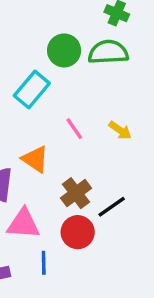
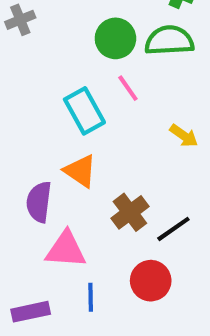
cyan rectangle: (32, 90) -> (84, 111), moved, turned -69
pink line: (74, 129) -> (128, 88), moved
red circle: (78, 232) -> (151, 281), moved

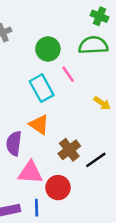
green circle: (115, 38) -> (48, 49), moved
red circle: (151, 281) -> (58, 188), moved
blue line: (91, 297) -> (37, 208), moved

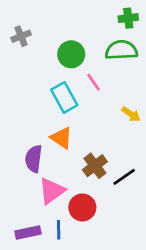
green cross: (100, 16) -> (128, 18), turned -30
pink triangle: (30, 172) -> (52, 191), turned -40

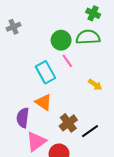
green cross: (128, 18) -> (93, 13), turned 32
green circle: (71, 54) -> (61, 40), moved

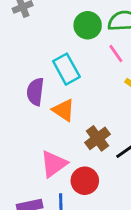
pink line: (67, 61) -> (116, 54), moved
purple semicircle: (23, 118) -> (35, 92), moved

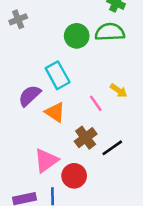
pink line: (116, 54) -> (96, 103), moved
purple semicircle: (35, 92) -> (30, 96), turned 40

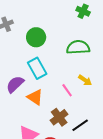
green semicircle: (110, 32) -> (78, 47), moved
green circle: (77, 36) -> (36, 37), moved

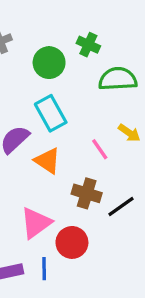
green cross: (83, 11) -> (88, 45), moved
brown cross: (59, 117) -> (87, 193), turned -36

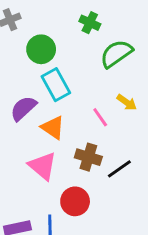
green circle: (49, 63) -> (41, 49), moved
green semicircle: (118, 79) -> (116, 54), turned -32
pink triangle: (36, 223) -> (43, 166), moved, turned -44

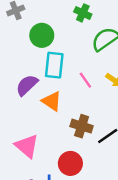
cyan rectangle: (56, 85) -> (54, 65), turned 35
pink line: (100, 117) -> (85, 80), moved
pink triangle: (43, 166) -> (27, 146), moved

